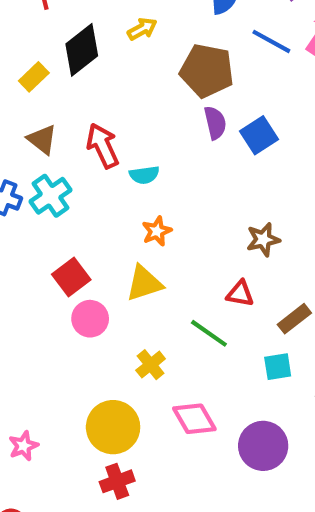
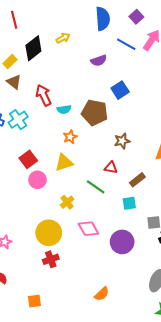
brown pentagon: (207, 71) -> (95, 113), moved
purple semicircle: (215, 123) -> (99, 61), moved, turned 84
brown triangle: (42, 139) -> (14, 82), moved

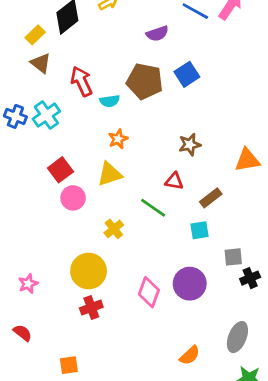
brown pentagon: (95, 113) -> (145, 81), moved
pink diamond: (88, 229) -> (149, 292), moved, turned 50
orange semicircle: (102, 294) -> (190, 355), moved

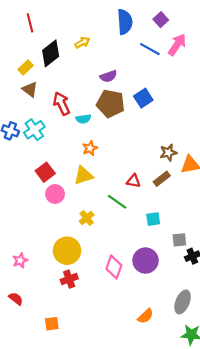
purple semicircle: (157, 34) -> (108, 76), moved
brown star: (190, 145) -> (168, 153), moved
brown rectangle: (211, 198) -> (162, 179), moved

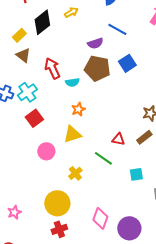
blue line: (150, 49) -> (117, 29), moved
red square: (45, 172) -> (34, 118), moved
purple circle: (145, 261) -> (129, 228), moved

